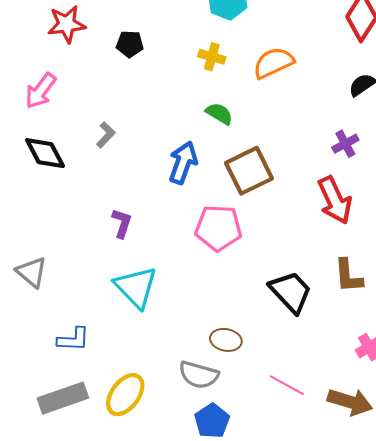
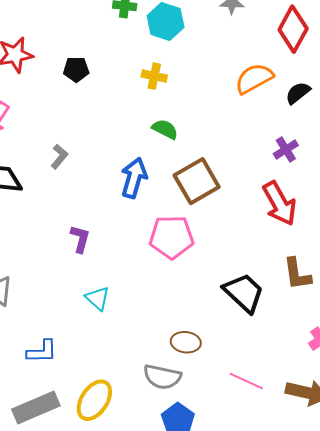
orange semicircle: (273, 63) -> (254, 78), moved
cyan triangle: (136, 287) -> (98, 298), size x0.6

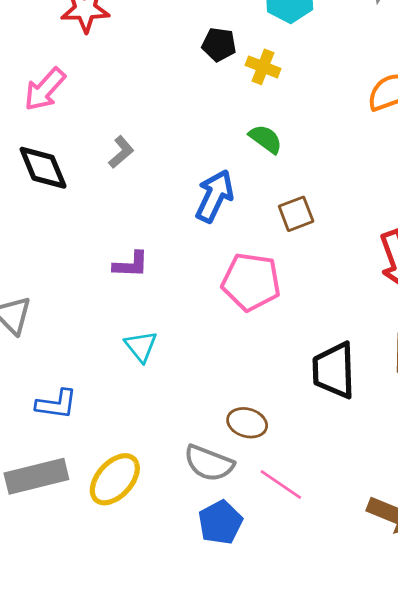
black pentagon: (76, 69) -> (219, 44), moved
brown square: (197, 181) -> (296, 214), size x0.6
purple L-shape: (80, 239) -> (131, 265), turned 68
black trapezoid: (244, 293) -> (334, 370), turned -144
pink line: (246, 381) -> (281, 485), moved

